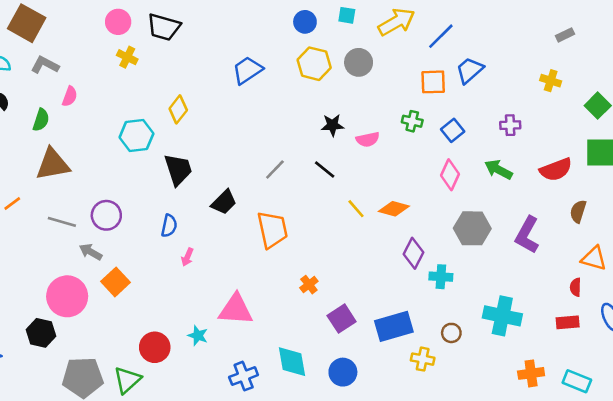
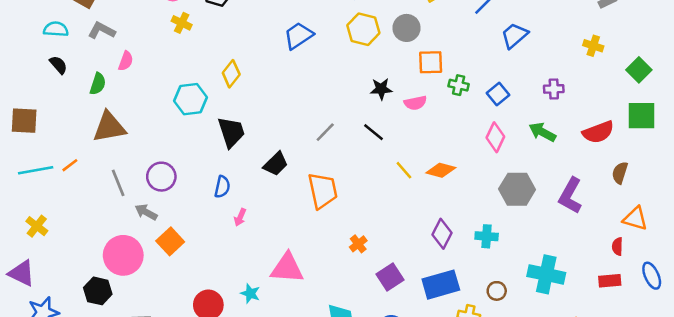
orange square: (433, 82) -> (431, 62), moved
gray line: (62, 222) -> (118, 183), turned 52
purple diamond: (413, 253) -> (442, 234), moved

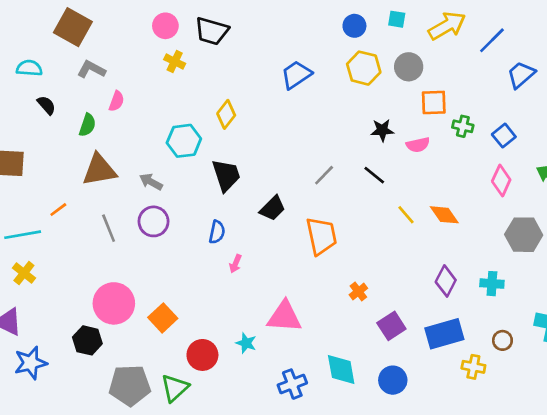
cyan semicircle: (56, 29) -> (29, 68), moved
cyan line: (36, 170) -> (23, 235), moved
orange diamond: (441, 170) -> (444, 215), turned 40
gray arrow: (146, 212) -> (151, 182), moved
orange square: (170, 241) -> (163, 318), moved

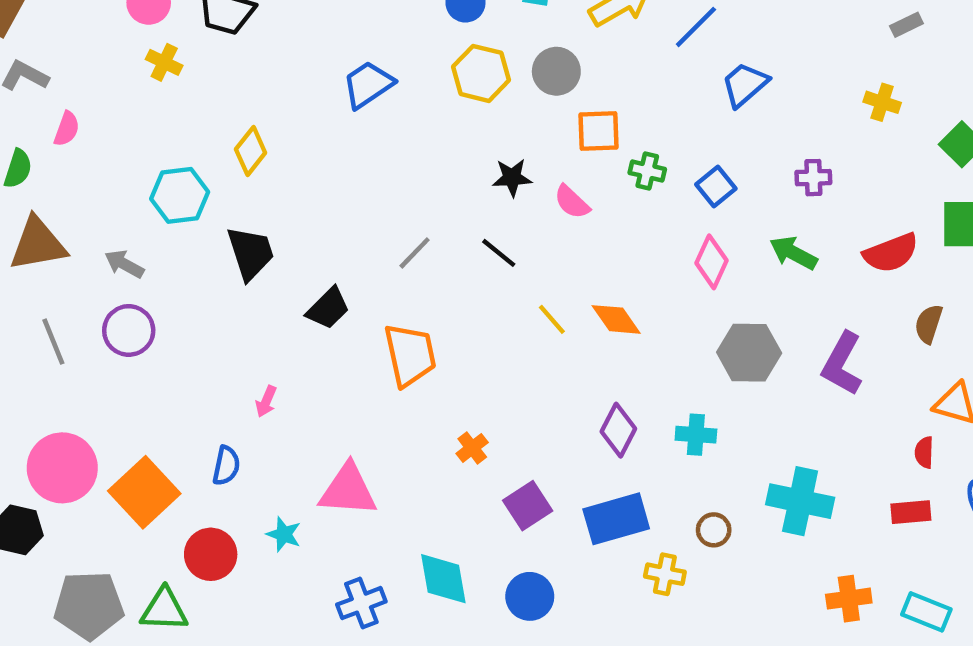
pink semicircle: (418, 145) -> (572, 202), turned 55
blue semicircle: (217, 232) -> (226, 466), moved
orange square: (163, 318) -> (144, 492), size x1.4
green triangle: (175, 388) -> (164, 610), turned 44

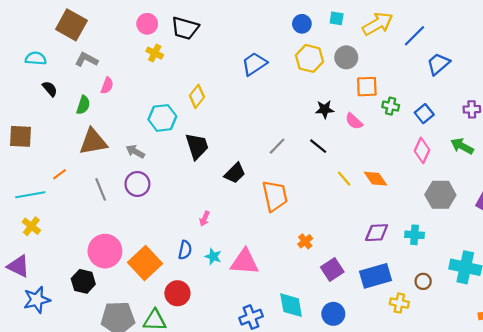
purple diamond: (618, 430) -> (377, 233), turned 60
cyan star: (284, 534) -> (213, 256), moved

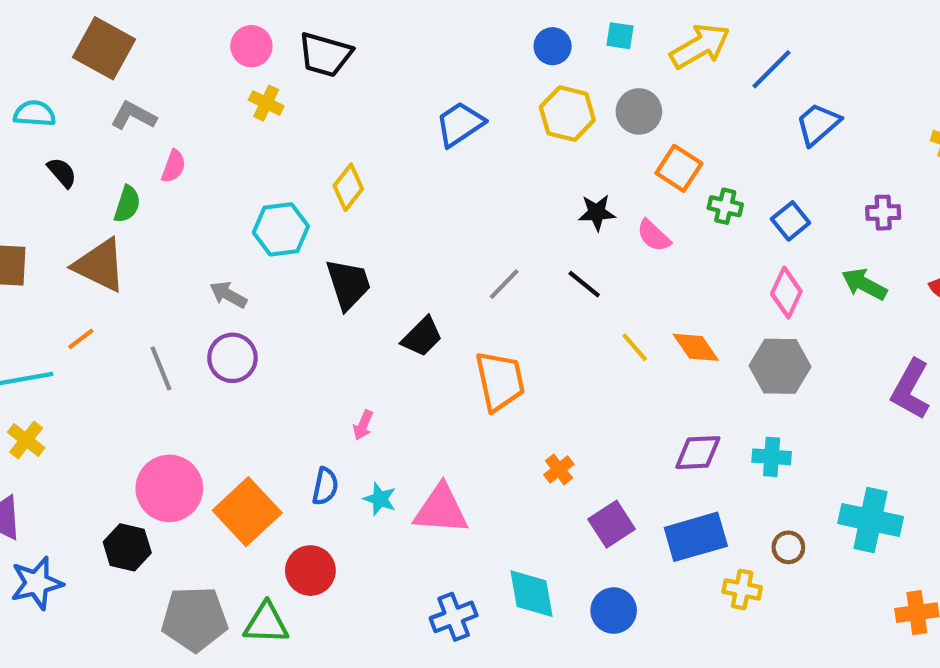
orange square: (367, 87) -> (679, 168), turned 35
brown triangle: (93, 142) -> (100, 265), moved, turned 36
gray hexagon: (440, 195) -> (780, 366), moved

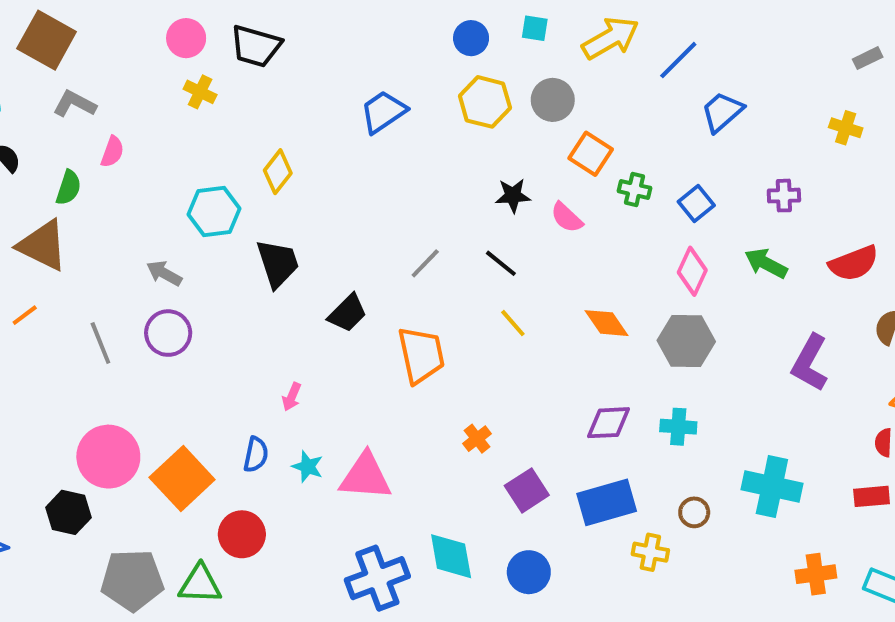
yellow line: (635, 347) -> (513, 323), moved
blue cross: (454, 617) -> (377, 578), size x1.4

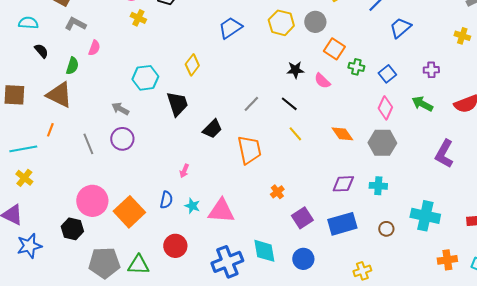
yellow diamond: (278, 172) -> (192, 65), moved
orange line: (25, 315) -> (50, 130), turned -32
red circle: (242, 534) -> (175, 246), moved
yellow cross: (650, 552) -> (362, 271), moved, turned -30

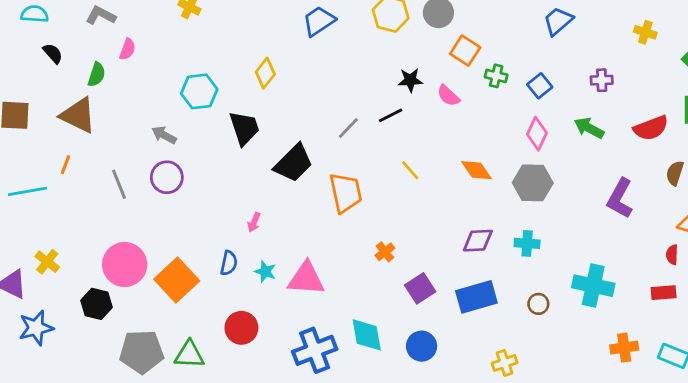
black line: (289, 104) -> (391, 115), moved, turned -66
black trapezoid: (212, 129) -> (293, 163), size x1.4
yellow cross: (24, 178) -> (47, 262), moved

